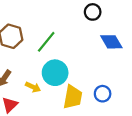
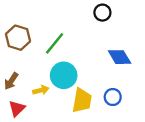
blue diamond: (111, 42) -> (120, 57), moved
yellow arrow: (33, 87) -> (41, 90), turned -40

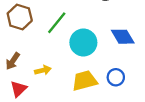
cyan circle: (64, 75) -> (83, 43), moved
yellow trapezoid: (82, 100) -> (85, 81), turned -115

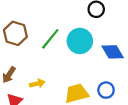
cyan circle: (83, 43) -> (80, 41), moved

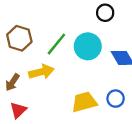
yellow arrow: (37, 84) -> (41, 72), moved, size x1.5

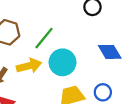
cyan circle: (88, 46) -> (62, 62), moved

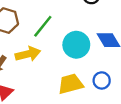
cyan circle: (62, 62) -> (76, 45), moved

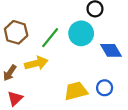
cyan circle: (76, 45) -> (81, 33), moved

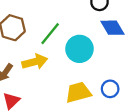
cyan circle: (81, 33) -> (79, 49), moved
blue diamond: (111, 50) -> (112, 28), moved

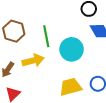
green line: (50, 34) -> (46, 36), turned -50

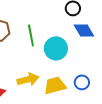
yellow arrow: (33, 60) -> (28, 79), moved

